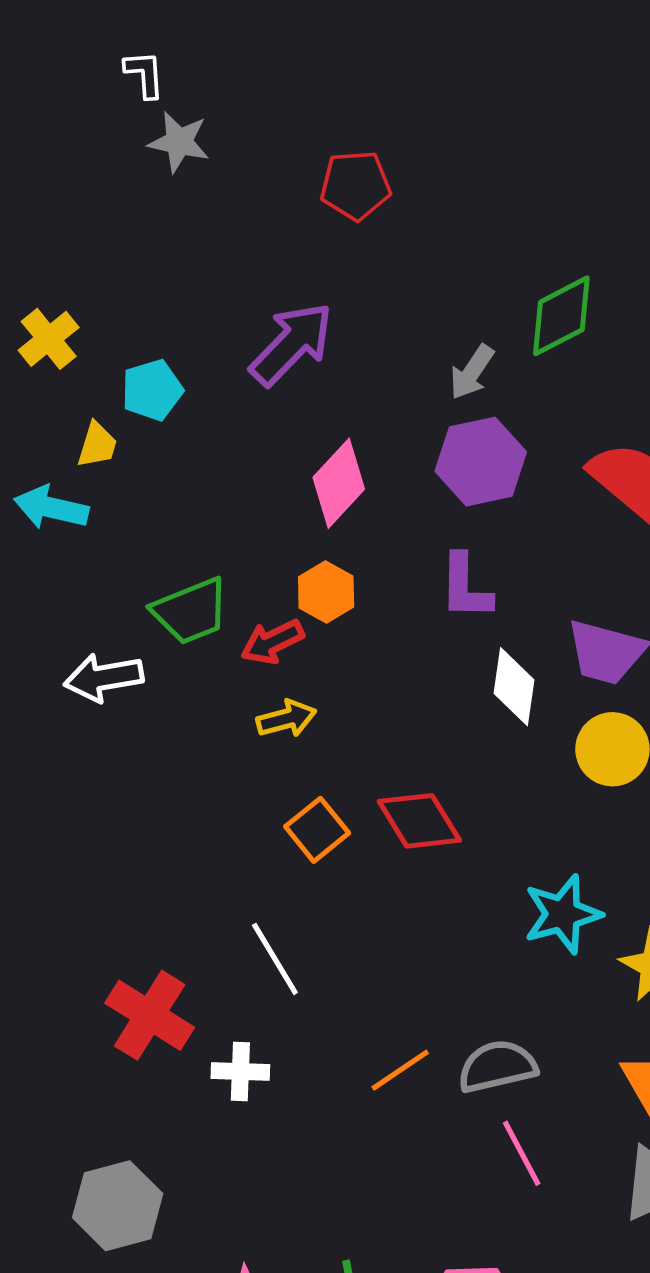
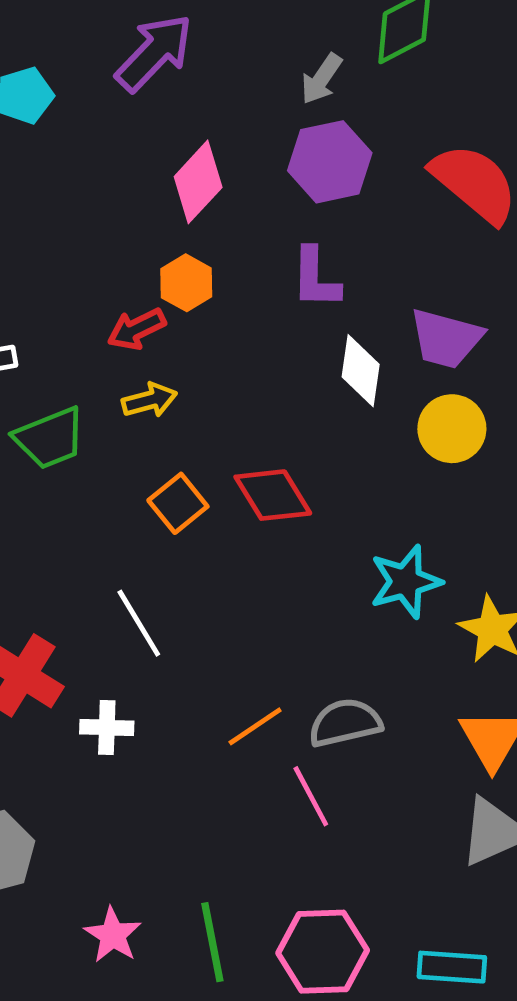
green trapezoid: (191, 611) -> (50, 438), moved
pink line: (522, 1153) -> (311, 796), moved

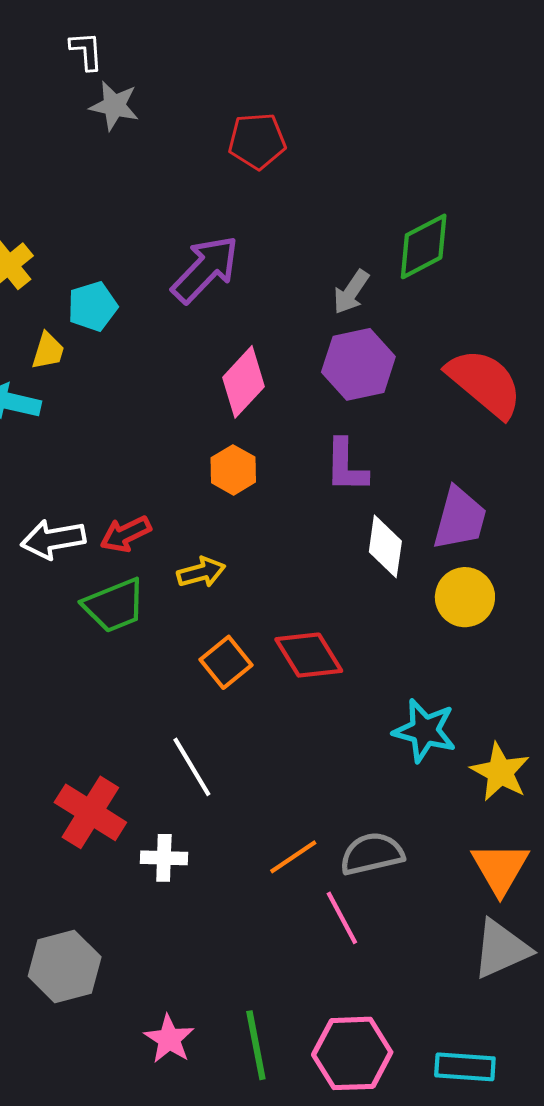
red arrow: (136, 329) -> (126, 534), moved
purple trapezoid: (446, 339) -> (460, 519), turned -90
cyan star: (406, 582) -> (425, 731), turned 30

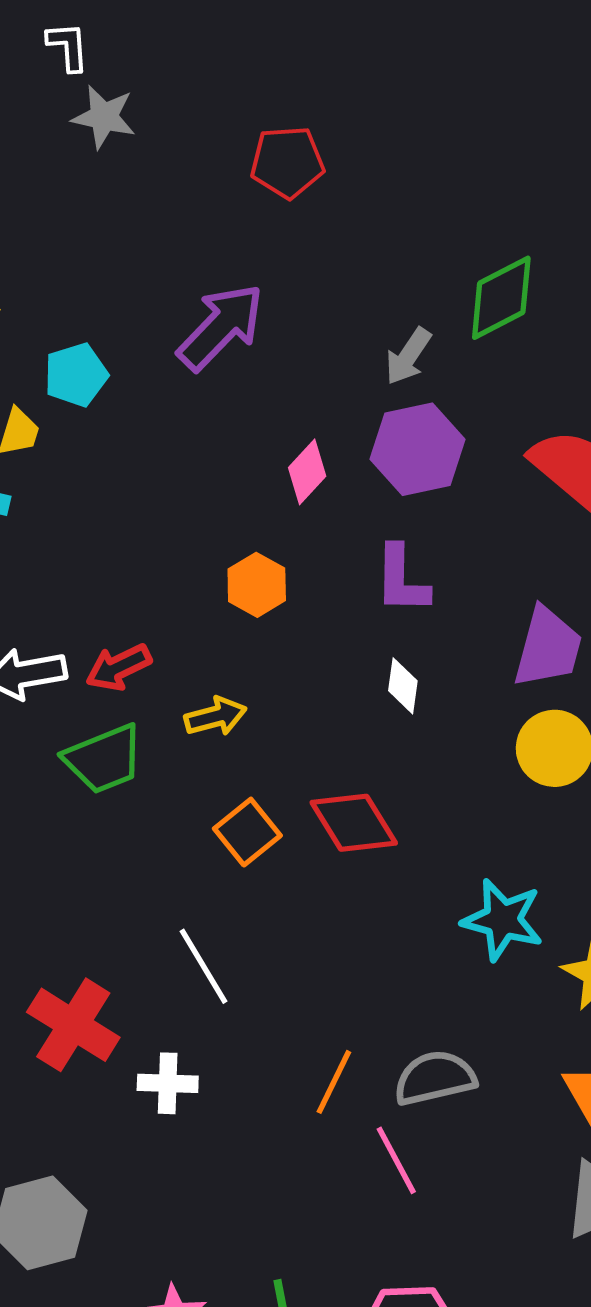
pink diamond: (244, 382) -> (307, 472), moved, size x0.7
white diamond: (385, 546) -> (403, 686), moved, size x0.7
orange line: (293, 857) -> (334, 1082), turned -30

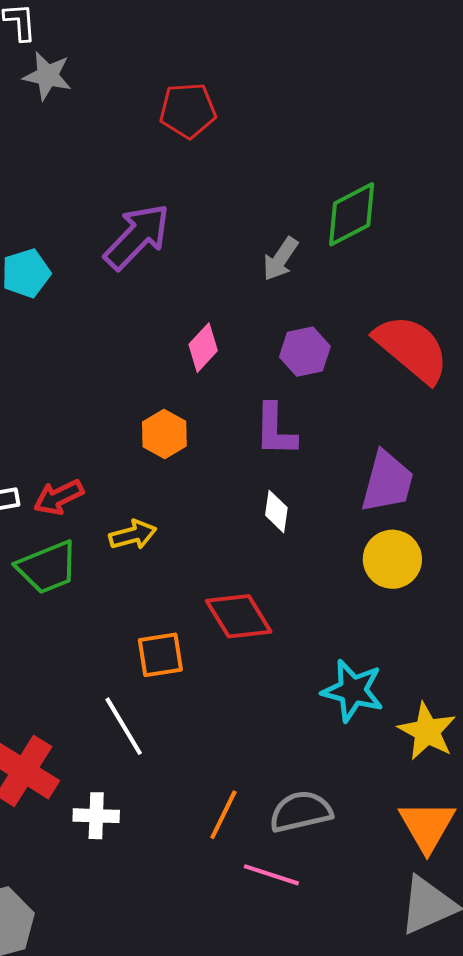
purple hexagon: (418, 449) -> (305, 352), moved, size x0.7
orange square: (247, 832) -> (160, 655), moved, turned 30
pink line: (396, 1160) -> (271, 875), turned -44

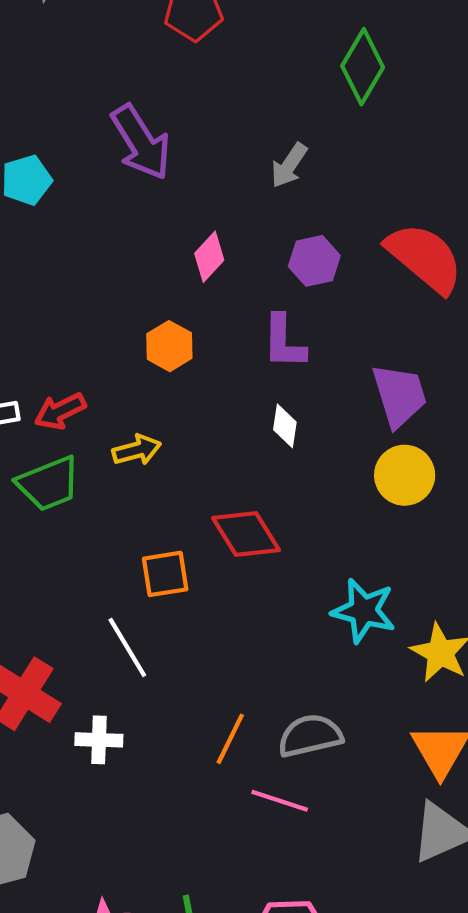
green diamond: (352, 214) -> (363, 67), moved, turned -32
purple arrow: (137, 237) -> (141, 142), turned 104
purple trapezoid: (387, 482) -> (399, 395), turned -32

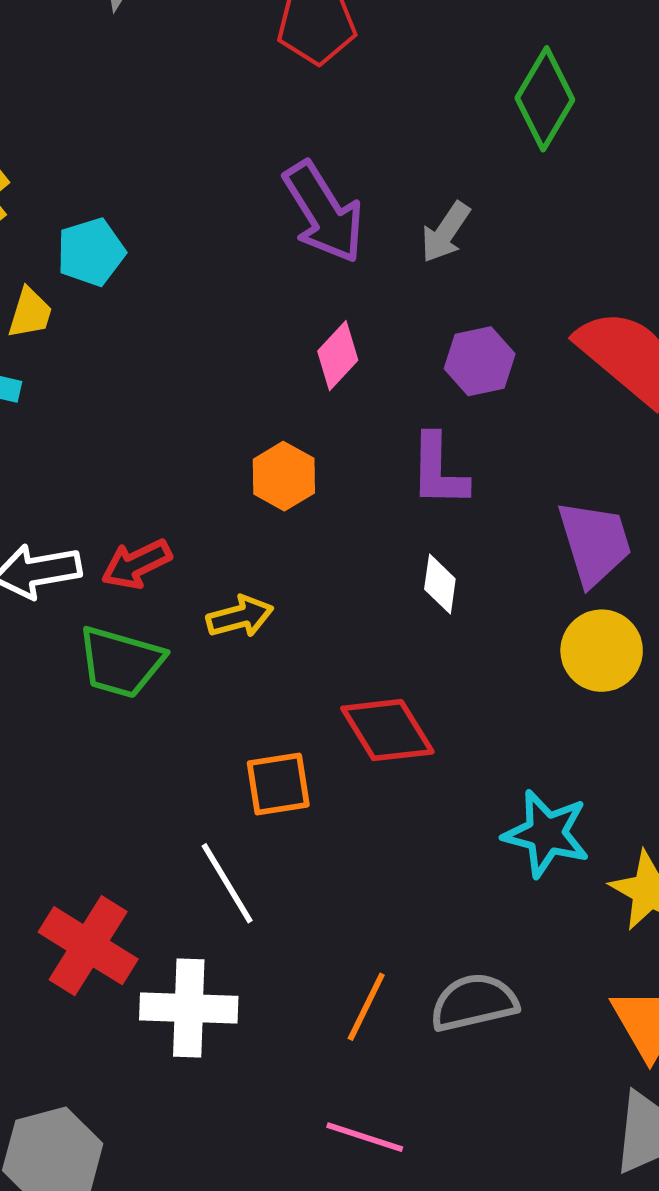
purple arrow: (141, 142) -> (324, 212), moved
green trapezoid: (49, 484) -> (121, 662), turned 38
white cross: (99, 740) -> (189, 1008), size x1.5
pink line: (280, 801) -> (365, 1137), moved

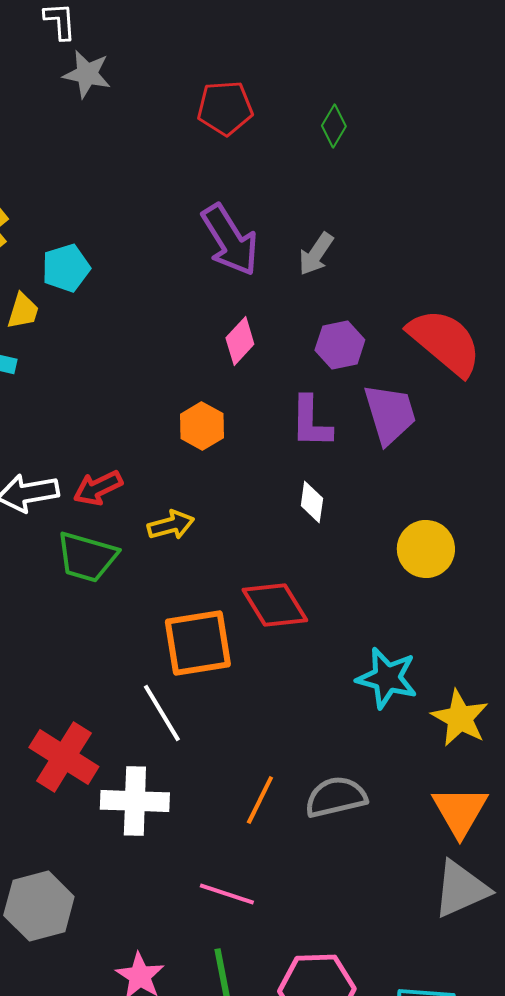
green diamond: (545, 99) -> (334, 126), moved, size x0.6
purple trapezoid: (595, 543) -> (390, 414), moved
orange square: (278, 784) -> (198, 643), size x1.5
pink line: (365, 1137) -> (227, 894), moved

